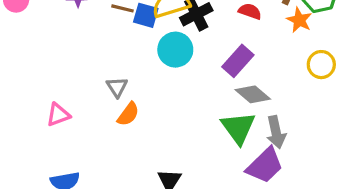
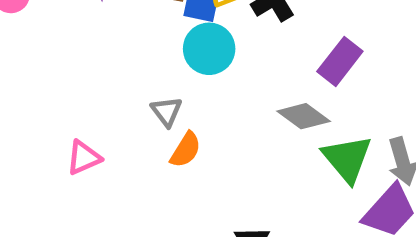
cyan circle: (175, 50) -> (209, 49), moved
gray diamond: (253, 94) -> (304, 116), moved

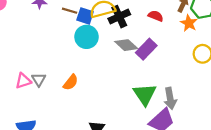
gray triangle: (167, 111) -> (39, 80), moved
gray diamond: (304, 116) -> (126, 45), moved

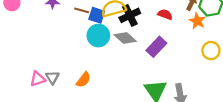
gray diamond: (126, 45) -> (125, 38), moved

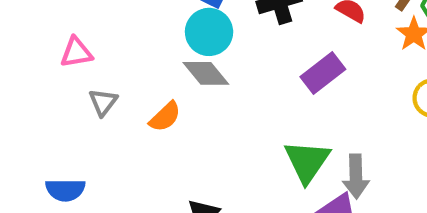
gray diamond: (125, 38) -> (206, 73), moved
pink triangle: (38, 79) -> (76, 52), moved

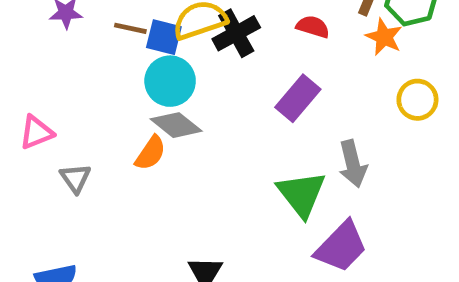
orange semicircle: (165, 117) -> (150, 153), moved
gray arrow: (356, 176) -> (353, 164), moved

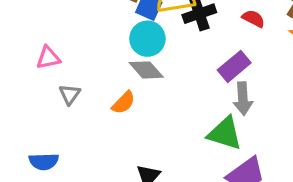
orange semicircle: (150, 153) -> (123, 103), moved
gray arrow: (353, 164) -> (243, 99), moved
green triangle: (301, 194) -> (225, 133), turned -45

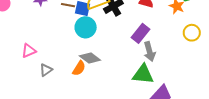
gray diamond: (146, 70) -> (90, 58), moved
gray triangle: (70, 94) -> (46, 70), turned 32

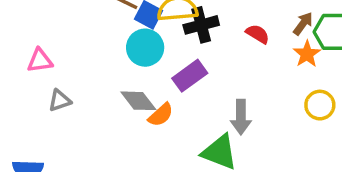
purple rectangle: (141, 33) -> (190, 76), moved
orange semicircle: (79, 68) -> (161, 115), moved

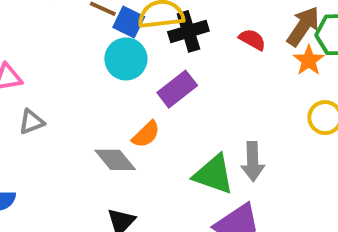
brown arrow: (303, 24) -> (303, 26), size x1.5
gray diamond: (138, 101) -> (115, 160), moved
gray arrow: (241, 117) -> (253, 162), moved

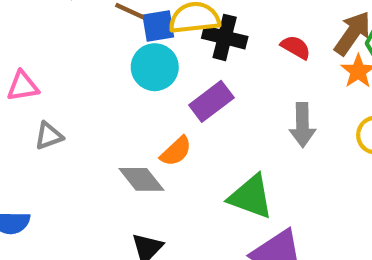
blue square: (129, 22) -> (158, 26), turned -36
black cross: (188, 31) -> (225, 37), turned 30
gray arrow: (253, 162) -> (302, 125), moved

